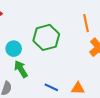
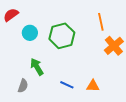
cyan circle: (14, 49) -> (30, 33), moved

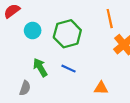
blue line: (67, 85) -> (68, 69), moved

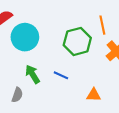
cyan circle: (33, 31) -> (25, 37), size x1.6
green hexagon: (67, 34) -> (77, 41), moved

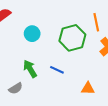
cyan circle: (25, 37) -> (32, 34), moved, size x0.6
gray semicircle: (17, 95) -> (16, 88), turned 40

